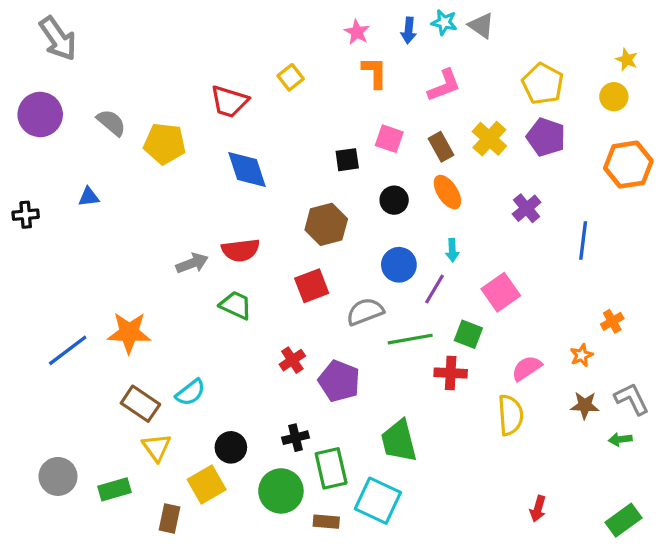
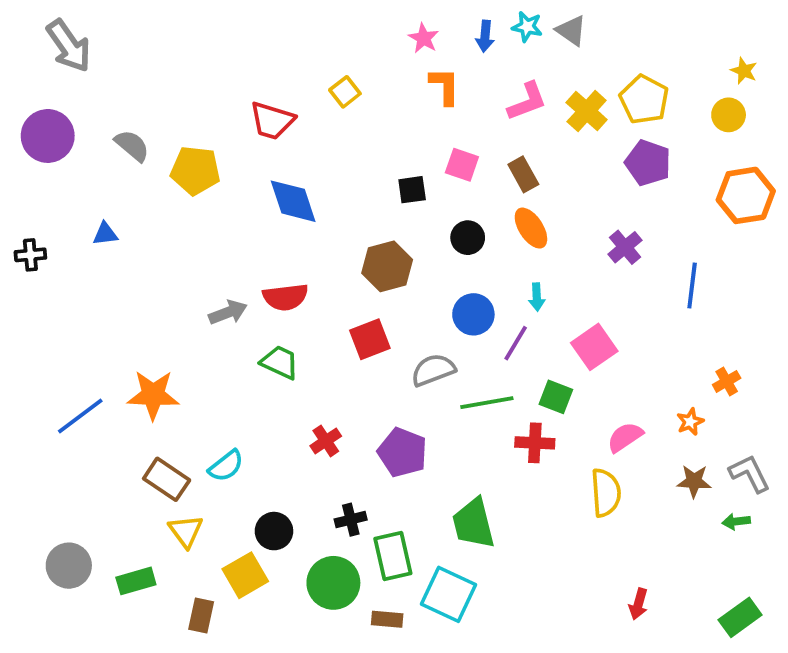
yellow cross: (489, 139) -> (587, 111), moved
red cross: (292, 360) -> (326, 441), moved

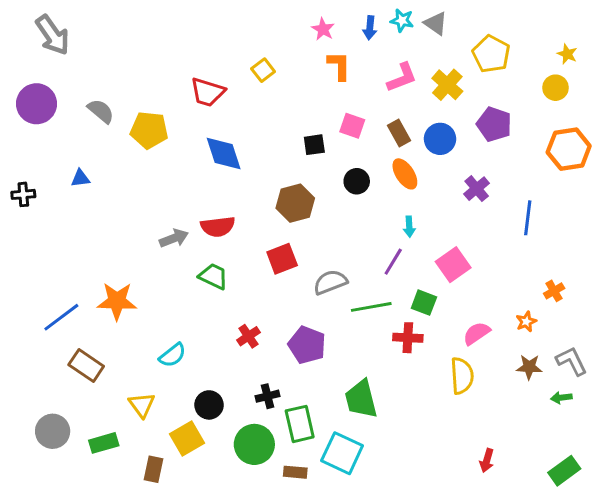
yellow pentagon: (644, 100) -> (491, 54), moved
blue circle: (473, 314) -> (440, 139), moved
brown rectangle: (167, 479) -> (86, 365), moved

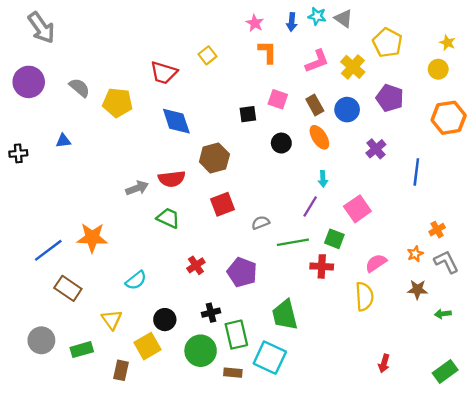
brown hexagon: (295, 203) -> (214, 158), moved
gray semicircle: (330, 282) -> (261, 223), size x0.7
gray L-shape: (572, 361) -> (446, 262), moved

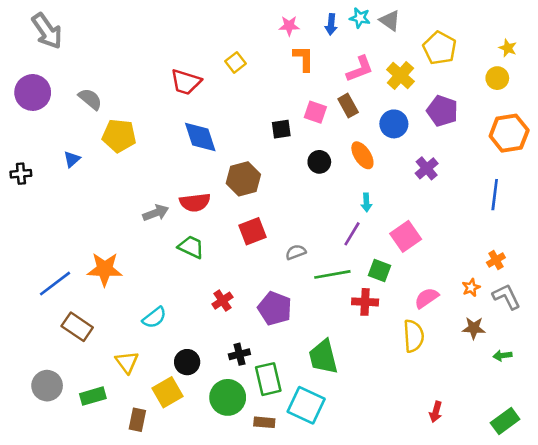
pink star: (255, 23) -> (289, 26), turned -30
yellow pentagon: (118, 103) -> (119, 136), moved
brown rectangle: (315, 105) -> (348, 106), moved
blue triangle: (63, 141) -> (72, 159), turned -35
blue line: (416, 172) -> (495, 195), moved

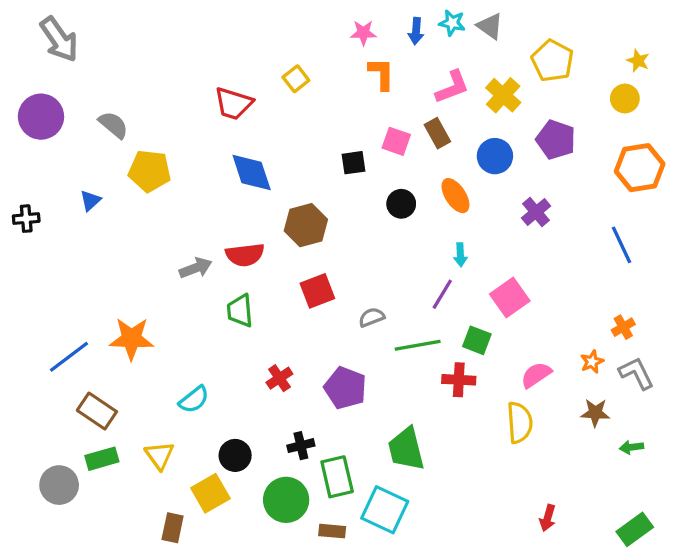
blue line: (495, 195) -> (622, 245), turned -32
green trapezoid: (191, 247) -> (240, 311), turned -120
green rectangle: (93, 396) -> (102, 459), moved

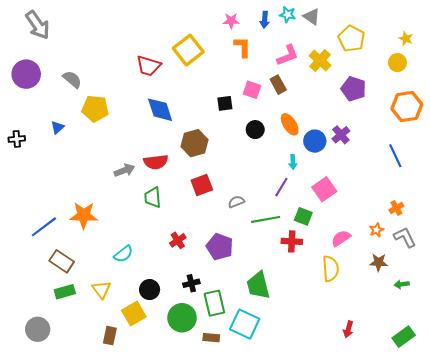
yellow square: (296, 79) -> (188, 50), size x1.8
blue circle: (495, 156) -> (315, 141), moved
gray circle: (59, 485) -> (38, 329), moved

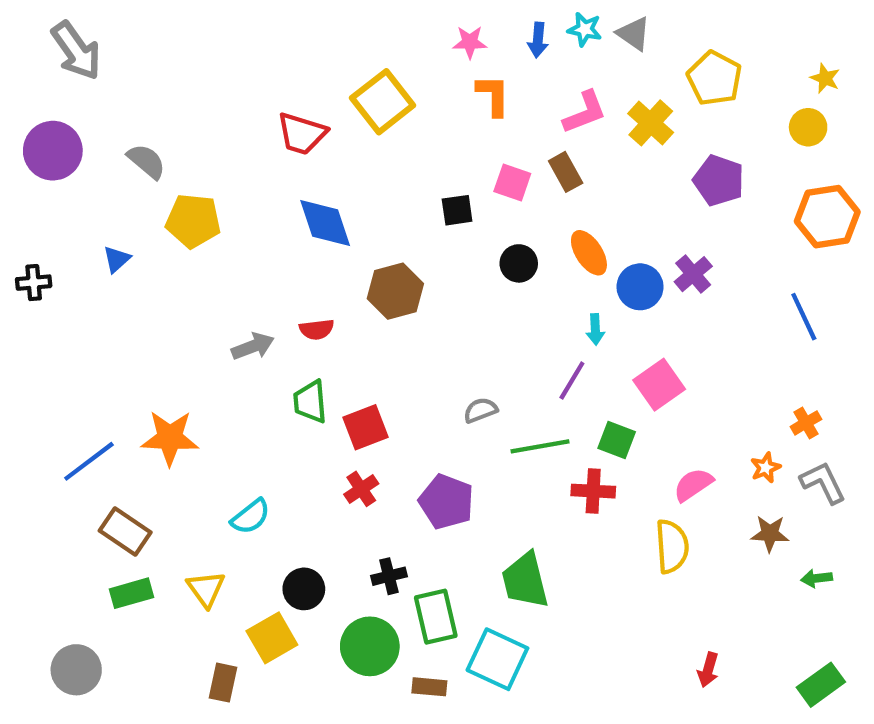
red semicircle: (156, 162) -> (317, 329), size x0.7
red square: (202, 185) -> (366, 427), moved

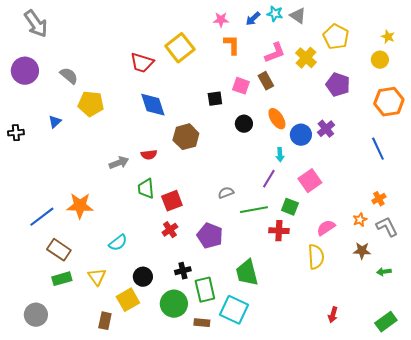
blue arrow: (538, 40) -> (253, 19), turned 42

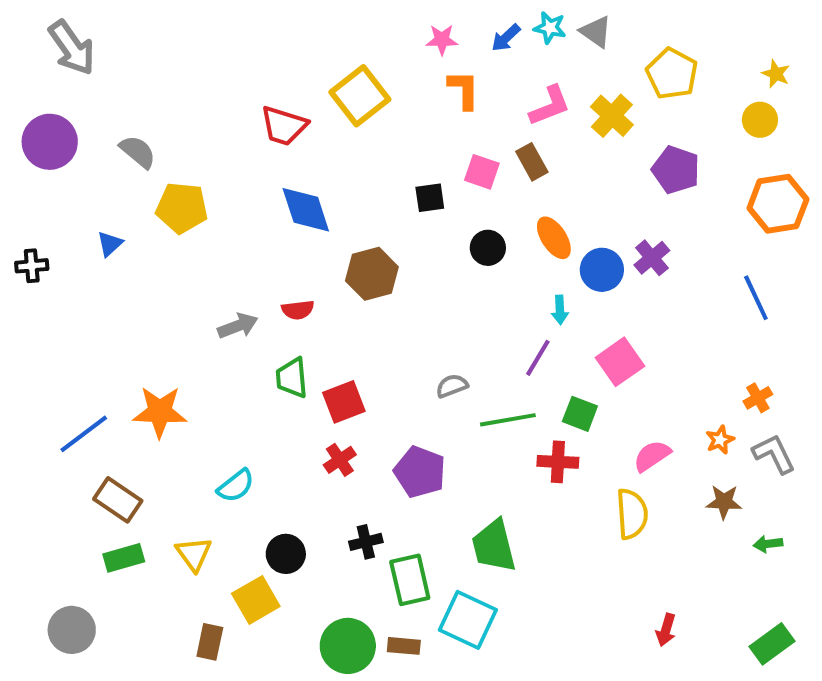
green circle: (174, 304) -> (348, 646), moved

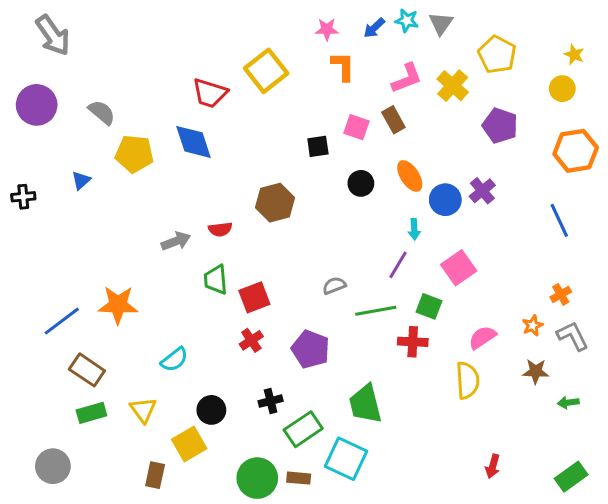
gray triangle: (596, 32) -> (441, 23), turned 30
blue diamond: (306, 210) -> (194, 142), moved
green rectangle: (410, 580) -> (303, 429), turned 69

